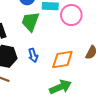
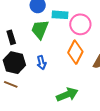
orange diamond: (62, 60) -> (75, 52), moved, turned -55

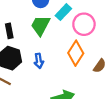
cyan rectangle: (60, 15) -> (63, 12), turned -56

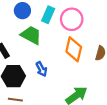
green trapezoid: (40, 25) -> (31, 35), turned 110

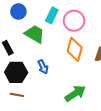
blue circle: (22, 11) -> (18, 12), moved

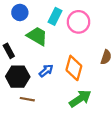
orange diamond: (75, 49) -> (74, 68), moved
blue arrow: (43, 67) -> (46, 71), turned -104
brown line: (17, 95) -> (27, 99), moved

